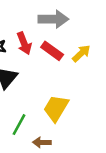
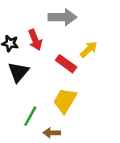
red rectangle: (52, 51) -> (66, 64), moved

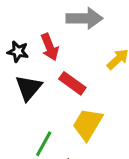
red rectangle: (66, 64) -> (72, 83), moved

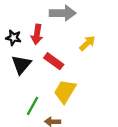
red arrow: (50, 47) -> (37, 34), turned 30

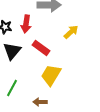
green line: (32, 106) -> (12, 88), moved

